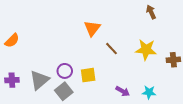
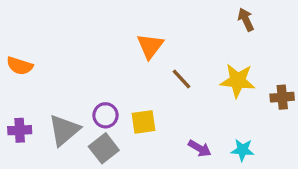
orange semicircle: (12, 40) -> (20, 66), turned 63

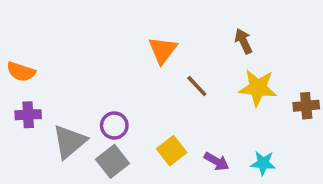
brown arrow: (246, 20) -> (243, 41), moved
yellow square: (143, 122) -> (172, 151), moved, turned -30
purple cross: (20, 130) -> (28, 115), moved

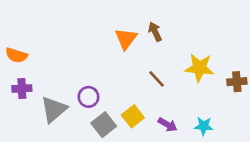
brown arrow: (243, 41) -> (155, 32), moved
brown line: (197, 86) -> (156, 79), moved
gray square: (112, 161) -> (104, 125), moved

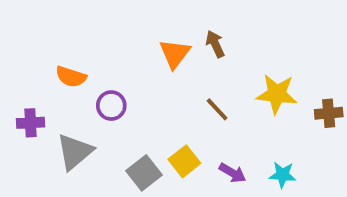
orange semicircle: (16, 55) -> (71, 77), moved
purple circle: (88, 97) -> (111, 106), moved

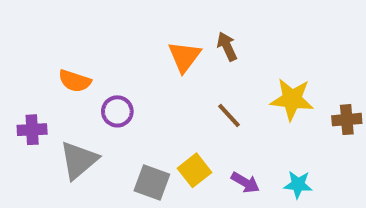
gray square: (144, 173) -> (152, 183), turned -32

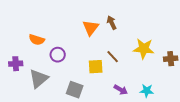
yellow square: (194, 170) -> (96, 67), moved, turned 35

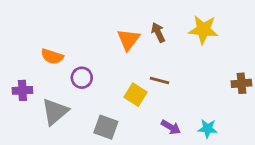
yellow star: (144, 49) -> (203, 30), moved
brown line: (113, 57) -> (160, 80), turned -32
yellow square: (96, 67) -> (135, 95), turned 35

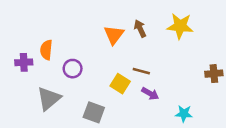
orange semicircle: (52, 56) -> (46, 50), turned 78
purple cross: (22, 90) -> (24, 62), moved
purple arrow: (171, 127) -> (150, 94), moved

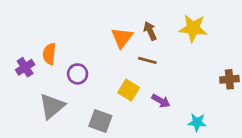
purple cross: (24, 62) -> (25, 67), turned -30
brown line: (141, 71) -> (147, 60), moved

